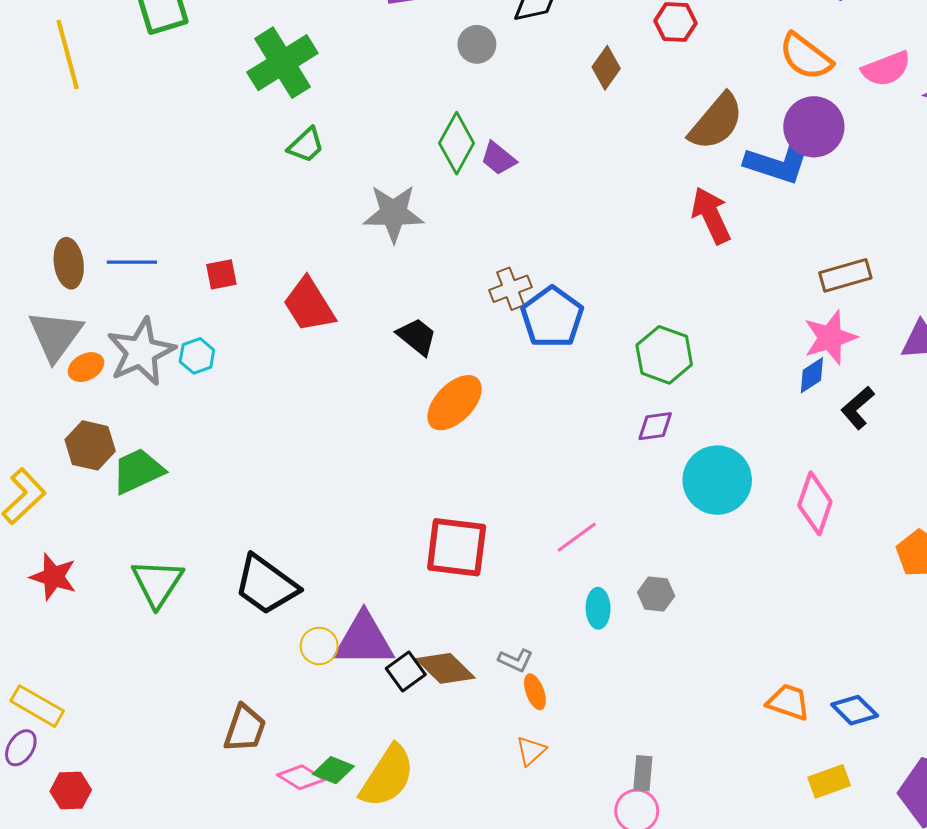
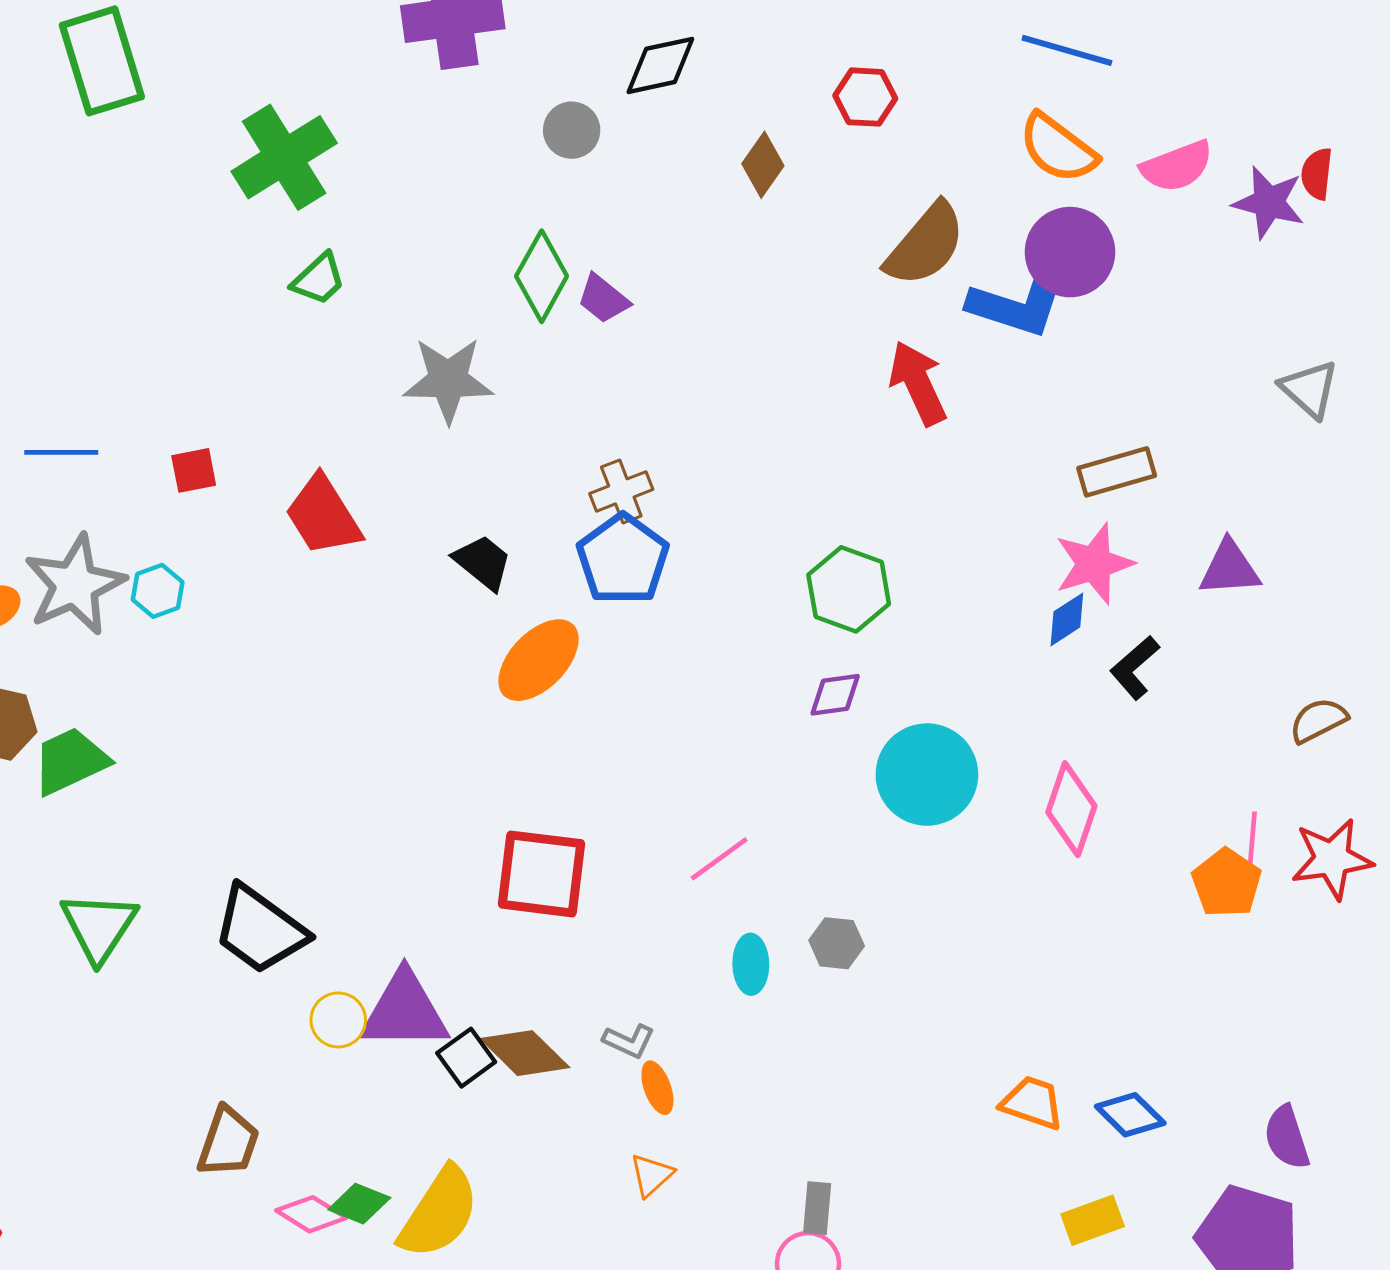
blue pentagon: (552, 317) -> (623, 559), moved

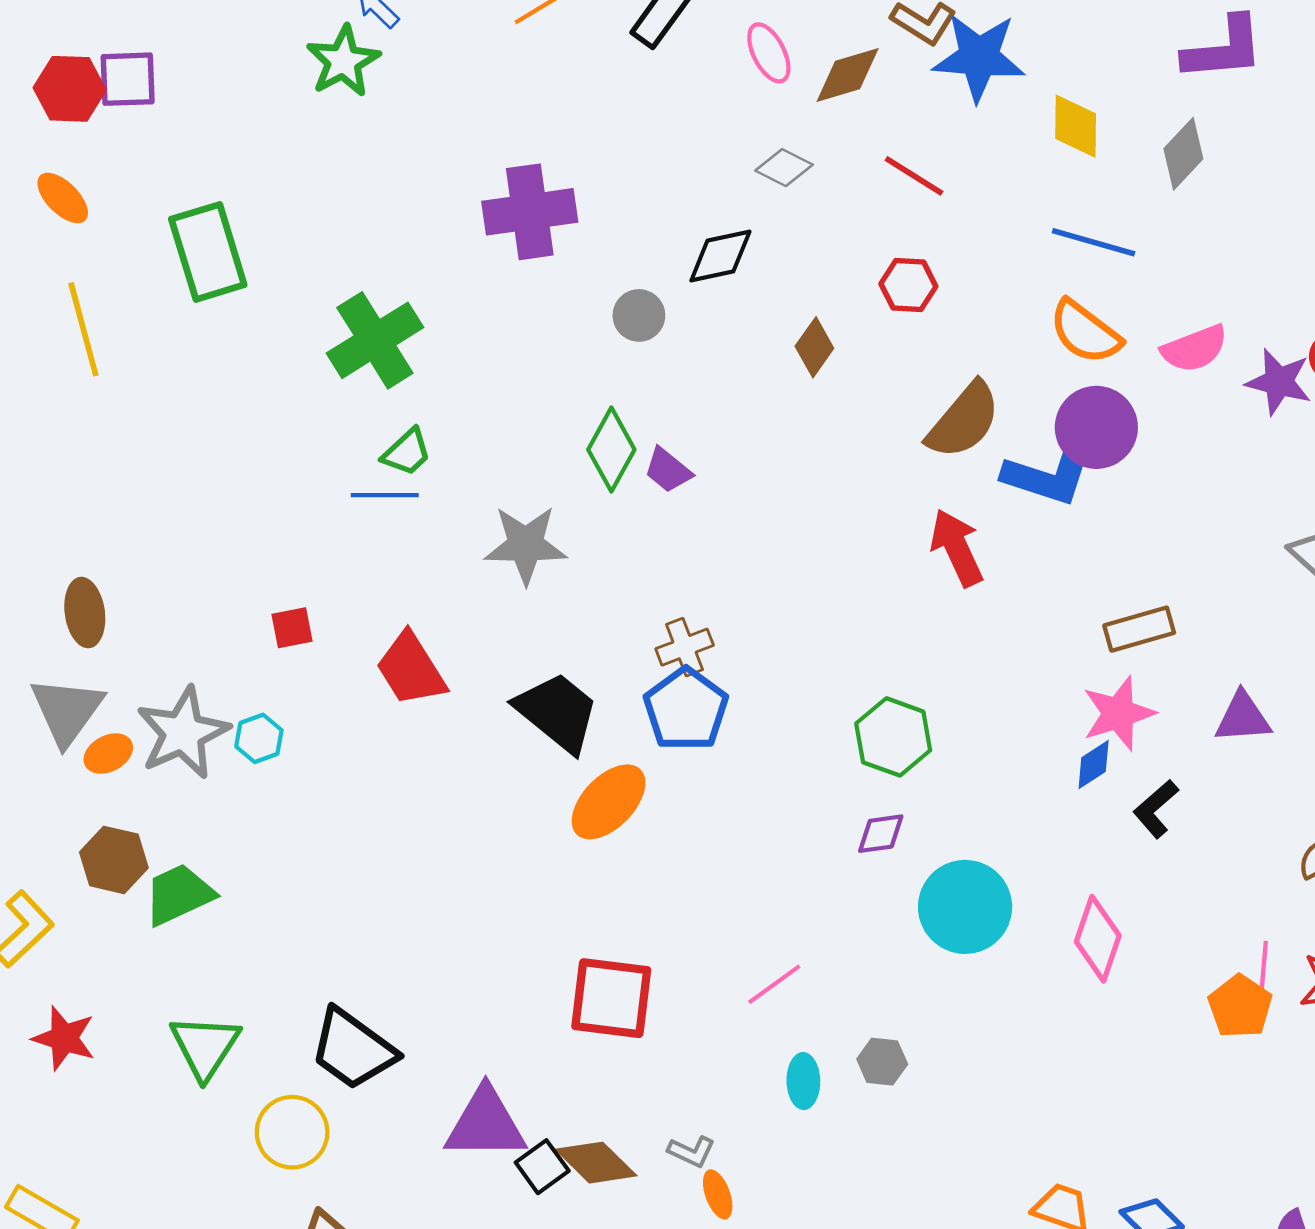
blue line: (61, 452) -> (385, 495), moved
black trapezoid: (483, 562) -> (557, 712), size x1.6
yellow circle: (338, 1020) -> (292, 1132), moved, size x1.4

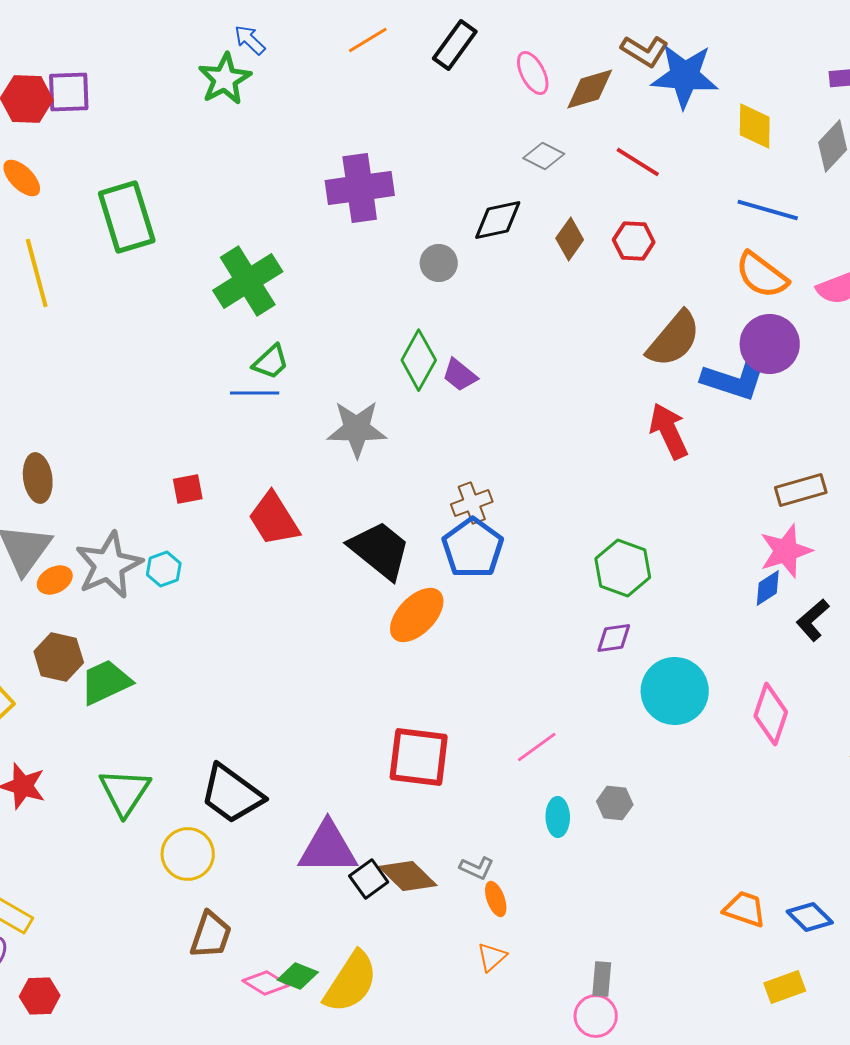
brown diamond: (814, 347) -> (570, 239), moved

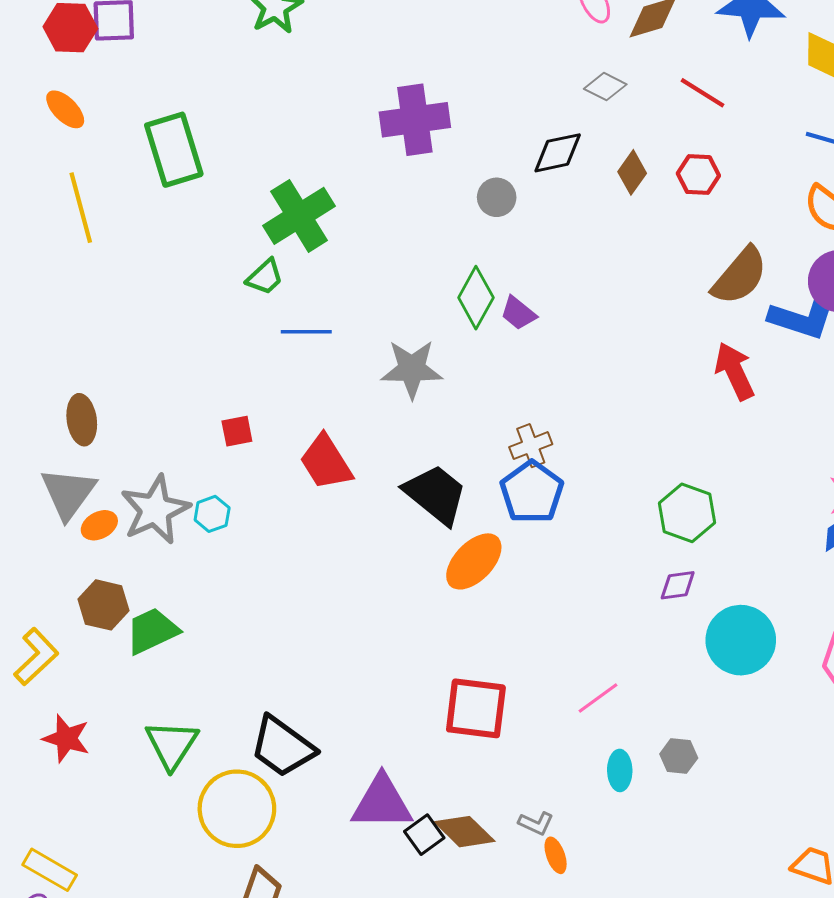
green trapezoid: (271, 362) -> (265, 277), moved
yellow circle: (188, 854) -> (237, 809), size x1.4

